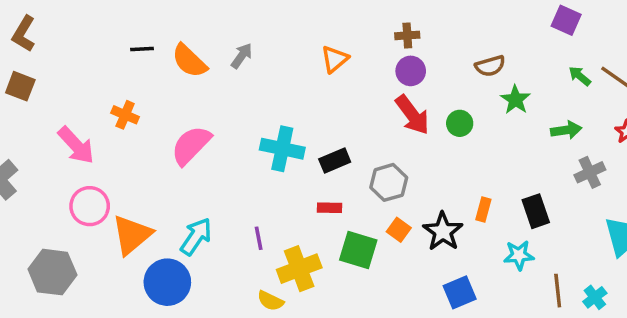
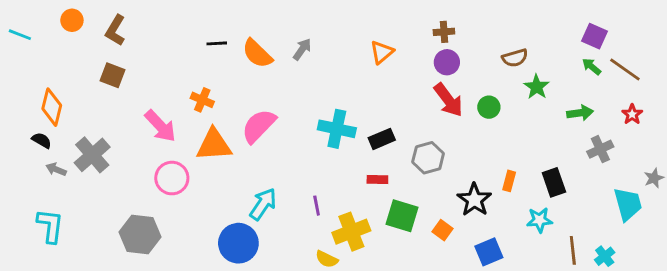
purple square: (566, 20) -> (595, 36), moved
orange square: (399, 230) -> (443, 230), moved
orange triangle: (132, 235) -> (214, 145), moved, turned 36

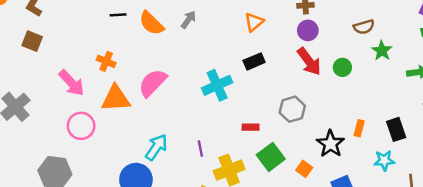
cyan cross: (337, 129) -> (217, 85), turned -36
black rectangle: (382, 139) -> (254, 61), moved
green square: (402, 216) -> (271, 157), turned 36

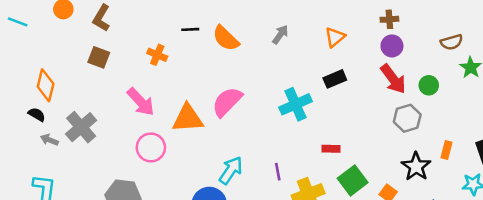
gray arrow: (188, 20) -> (280, 35), moved
orange cross: (106, 61) -> (157, 55), moved
gray hexagon: (292, 109) -> (407, 118), moved

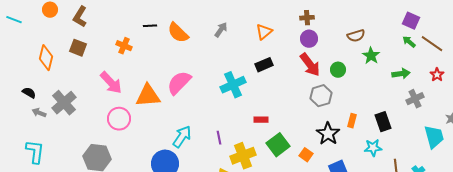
orange diamond: (46, 85) -> (46, 58), moved

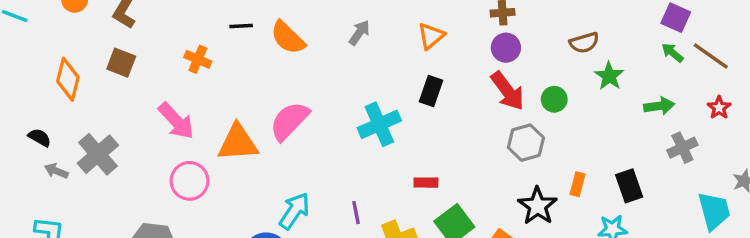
black rectangle: (264, 65) -> (431, 91), turned -48

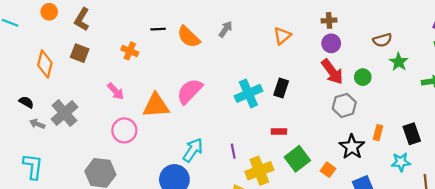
gray arrow: (359, 33) -> (226, 29), moved
black rectangle: (431, 91) -> (281, 88), moved
pink arrow: (176, 121) -> (116, 91), size x0.7

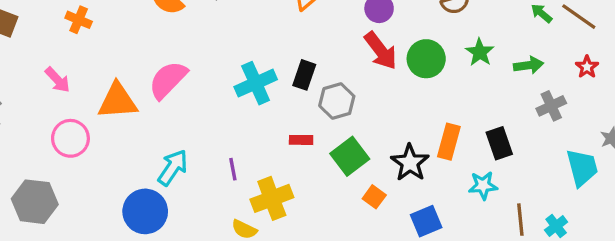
green star: (399, 62) -> (480, 52), moved
green circle: (363, 77) -> (426, 59), size x1.5
gray hexagon: (344, 105) -> (337, 101), moved
orange rectangle: (378, 133) -> (449, 142), size x1.5
green square: (297, 159) -> (350, 156), moved

